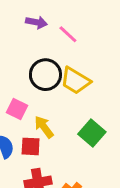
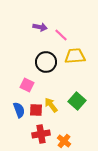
yellow trapezoid: (75, 81) -> (75, 56), moved, turned 145
yellow arrow: (44, 127) -> (51, 105), moved

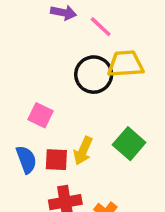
black circle: (46, 62) -> (94, 75), moved
yellow arrow: (51, 105) -> (83, 151), turned -119

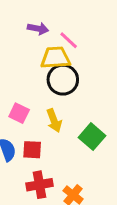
yellow trapezoid: (126, 64) -> (56, 58), moved
yellow arrow: (83, 151) -> (54, 120), moved, turned -45

